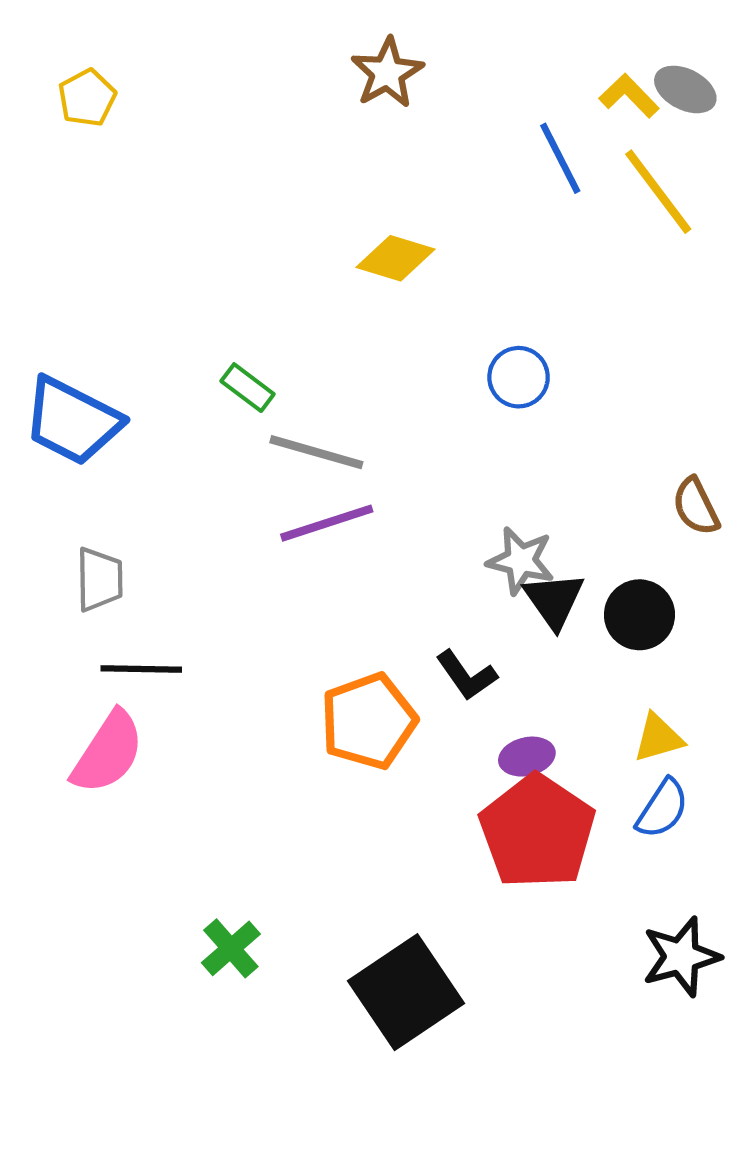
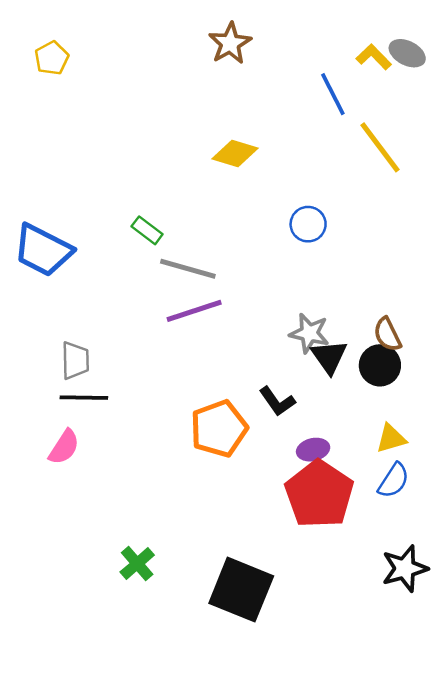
yellow line: (658, 192) -> (380, 147), moved
brown semicircle: (696, 506) -> (387, 334), moved
gray trapezoid: (100, 579) -> (75, 360), moved
pink semicircle: (108, 752) -> (64, 447), size x0.7
black square: (406, 992) -> (241, 590), turned -34

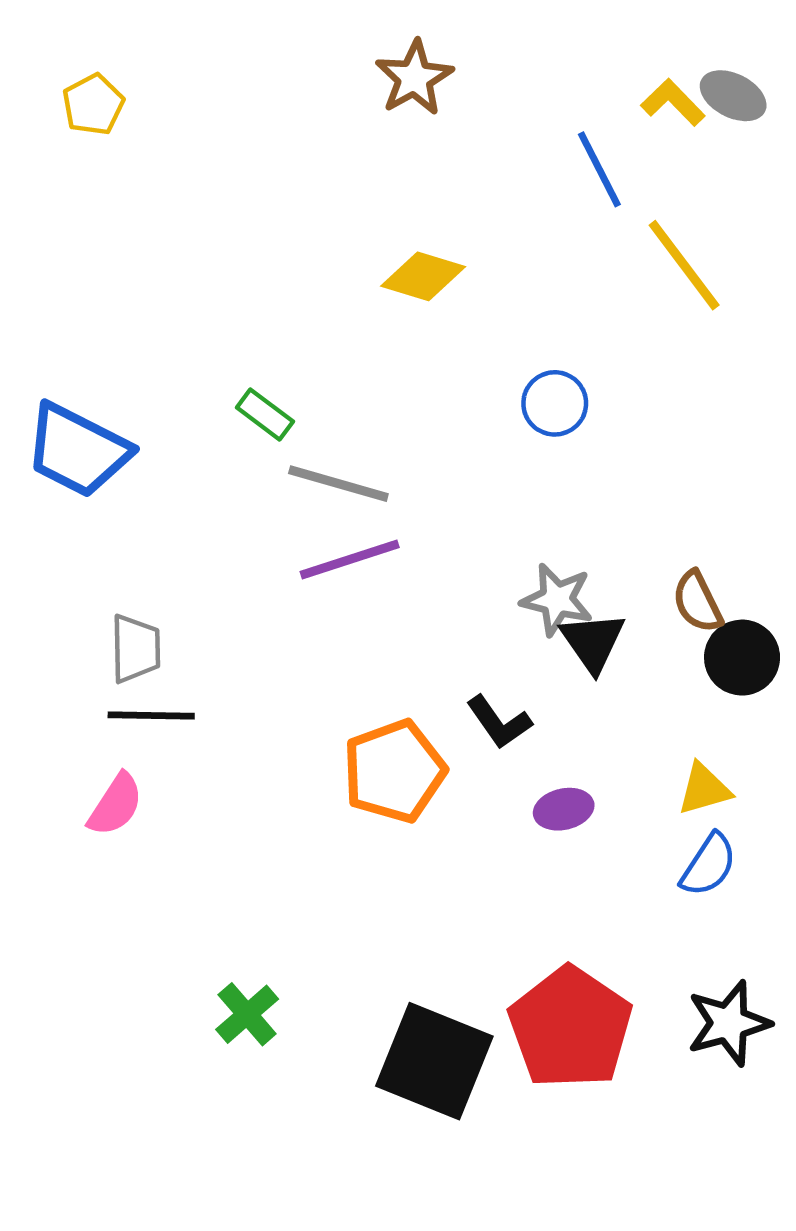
black circle: (380, 365) -> (742, 658), moved
red pentagon: (319, 494) -> (570, 1028), moved

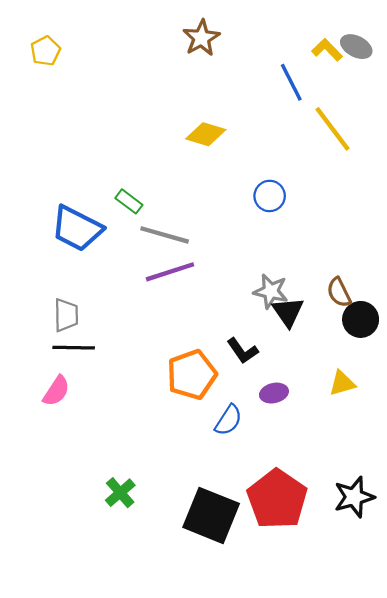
blue trapezoid: (78, 450) -> (77, 228), moved
blue semicircle: (709, 865) -> (228, 420), moved

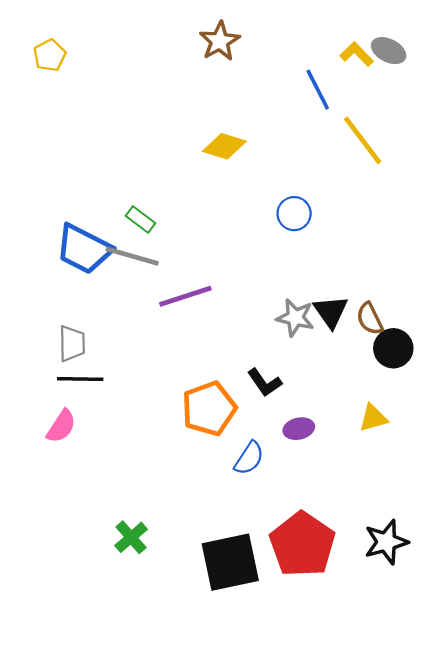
gray line: (165, 235) -> (132, 256), moved
black triangle: (288, 312) -> (331, 312), moved
black square: (211, 515) -> (230, 562), turned -34

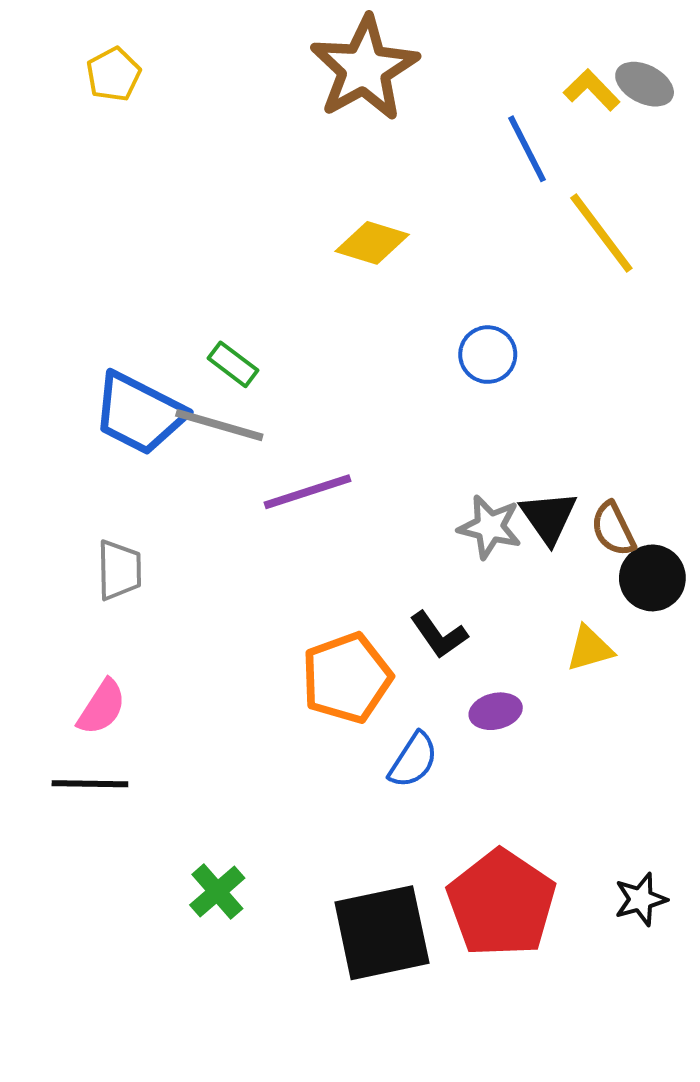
brown star: (220, 41) -> (364, 68), size x1.6
yellow pentagon: (50, 55) -> (113, 74), moved
black line: (80, 379) -> (90, 784), moved
yellow triangle: (373, 418) -> (590, 649), moved
black star: (386, 542) -> (641, 899), size x0.7

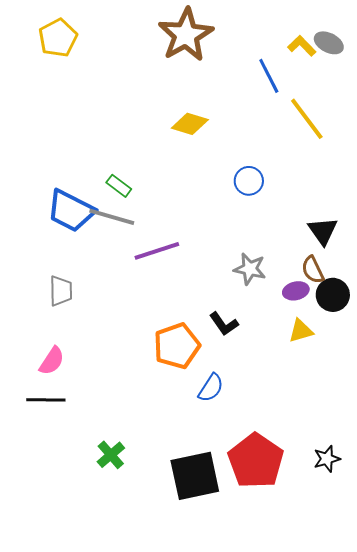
yellow pentagon: (113, 74) -> (58, 38), size x1.4
black triangle: (549, 517) -> (323, 231), moved
purple ellipse: (496, 711) -> (296, 291), moved

